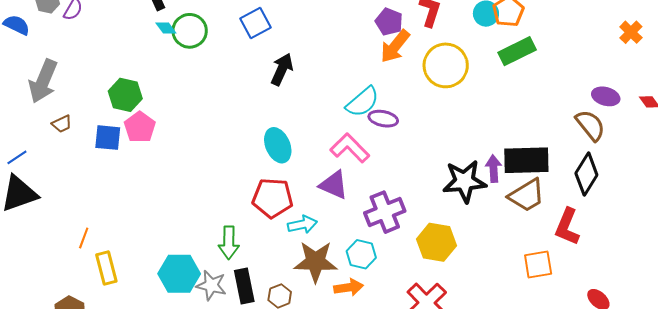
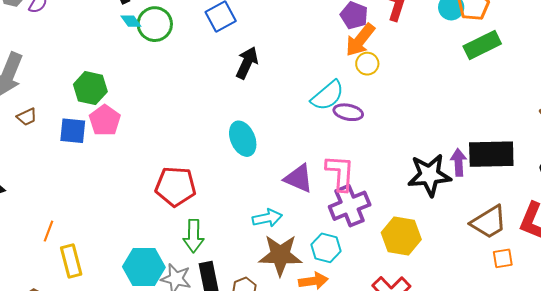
yellow circle: (446, 65) -> (367, 64), moved, size x0.5
pink L-shape: (350, 148) -> (340, 173), moved, turned 48
brown trapezoid: (527, 195) -> (489, 222), moved
red pentagon: (272, 198) -> (176, 186), moved
orange square: (538, 265) -> (503, 258), size x0.7

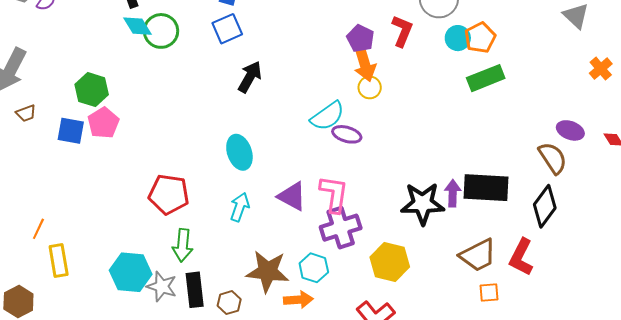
cyan diamond: (131, 21) -> (138, 26), size x1.4
orange arrow: (360, 40) -> (364, 63), turned -60
cyan arrow: (267, 218) -> (240, 207), moved, turned -64

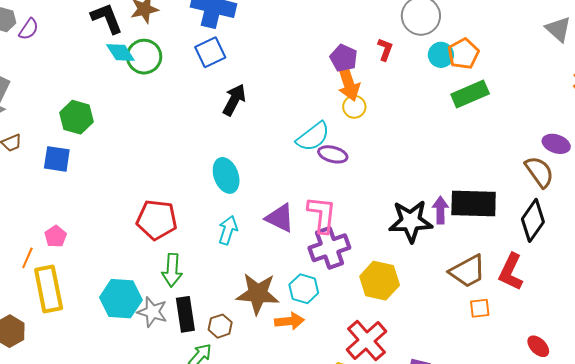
red L-shape: (402, 31) -> (385, 49), size x0.7
pink pentagon: (103, 123) -> (56, 236), moved, size x0.7
yellow rectangle: (59, 260) -> (49, 289), size x1.4

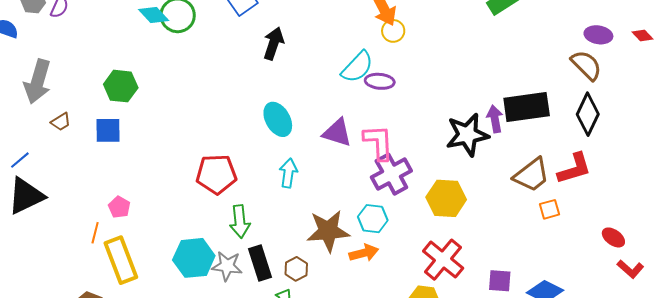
purple triangle: (280, 218) -> (337, 133), moved
red L-shape: (511, 272) -> (574, 169), turned -123

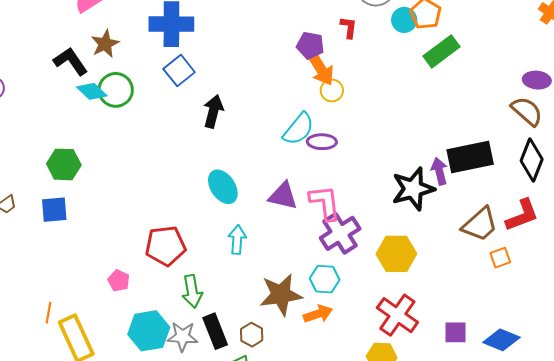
pink pentagon: (119, 207) -> (119, 281), moved

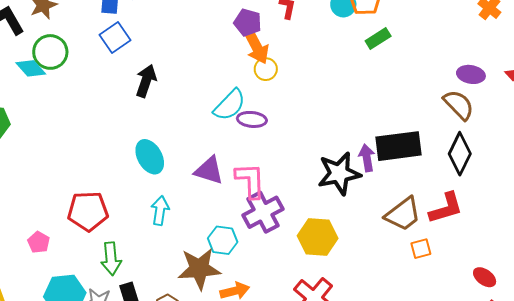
green rectangle: (441, 51) -> (378, 39), size x0.7
cyan diamond: (92, 91) -> (31, 68), moved
cyan hexagon: (325, 279) -> (223, 240), moved

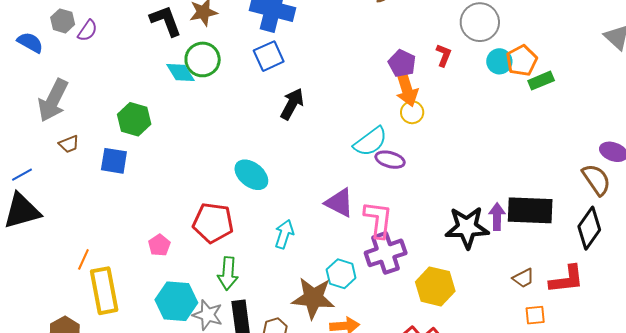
green rectangle: (378, 39) -> (541, 81), moved
cyan ellipse: (150, 157) -> (251, 175), moved, turned -32
brown trapezoid: (403, 214) -> (523, 278), size x0.6

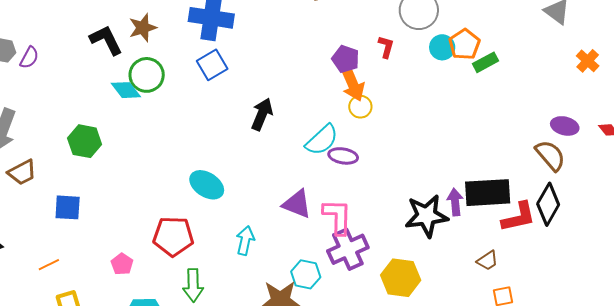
black arrow: (292, 104) -> (262, 114), moved
brown trapezoid: (69, 144) -> (22, 172), size x1.4
blue square: (114, 161) -> (68, 207), moved
orange line: (83, 259) -> (49, 265), moved, turned 45
red L-shape: (567, 279) -> (519, 217), moved

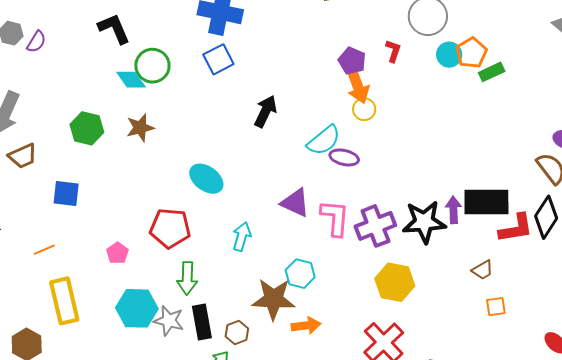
brown star: (143, 28) -> (140, 128), moved
purple cross: (348, 249) -> (375, 226), moved

